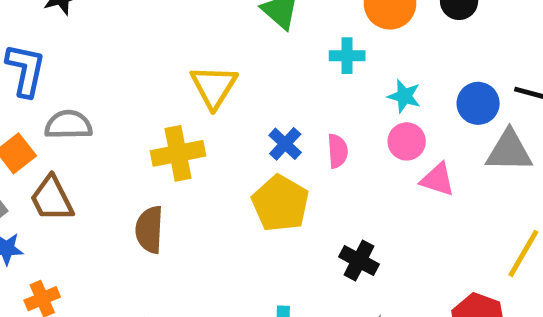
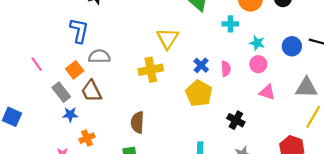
gray triangle: (509, 151) -> (306, 88), moved
pink triangle: (438, 180) -> (267, 92), moved
brown semicircle: (149, 230) -> (137, 122), moved

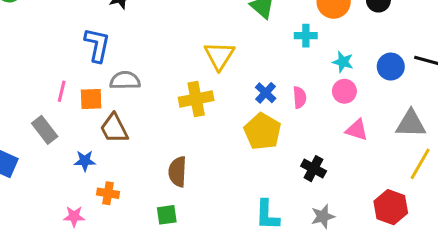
pink line: (37, 64) -> (62, 91), moved, turned 48
orange square: (75, 70) -> (91, 99), turned 36
gray rectangle: (61, 92) -> (45, 130), moved
orange cross: (87, 138) -> (108, 193), turned 32

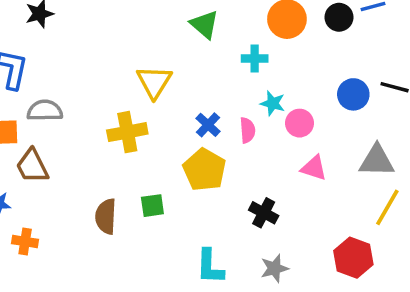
cyan star: (343, 62) -> (273, 103), moved
green square: (167, 215) -> (152, 206), moved

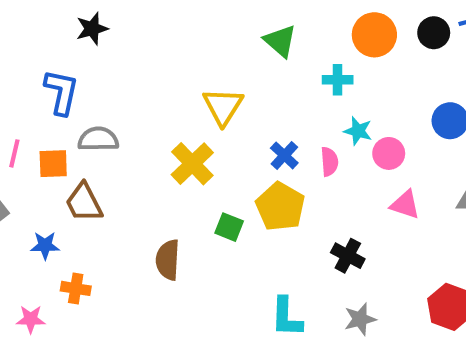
yellow cross: (127, 132) -> (192, 164), turned -33
green square: (152, 206) -> (229, 227), moved, turned 30

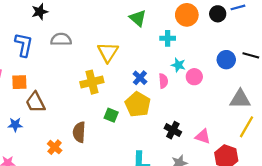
gray semicircle: (98, 139) -> (61, 39), moved
yellow cross: (192, 164) -> (92, 82), turned 30
pink triangle: (405, 205) -> (203, 136), moved
orange cross: (76, 288) -> (55, 147), moved, turned 32

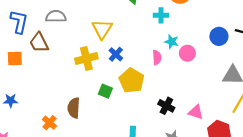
blue cross: (140, 78) -> (116, 54), moved
brown trapezoid: (35, 102) -> (39, 43), moved

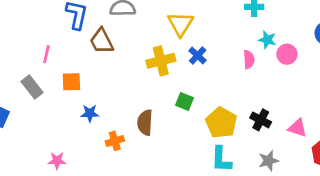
orange square: (15, 58) -> (71, 82), moved
yellow pentagon: (132, 81) -> (221, 123), moved
blue star: (11, 101) -> (90, 113), moved
orange cross: (50, 123) -> (115, 141), turned 32

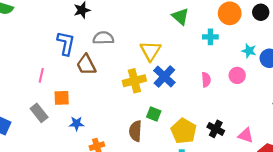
cyan star: (267, 40) -> (249, 51), moved
blue cross: (198, 56) -> (164, 76), size x1.5
gray rectangle: (32, 87) -> (39, 113), moved
brown semicircle: (145, 123) -> (135, 131), moved

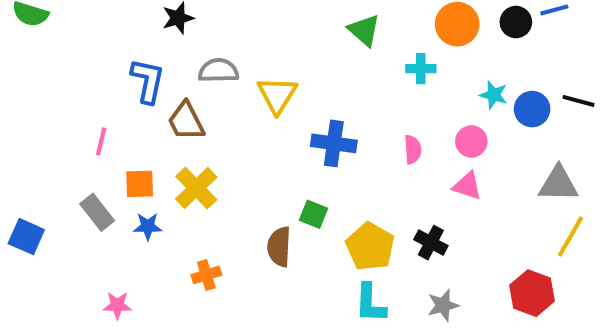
yellow triangle: (150, 51) -> (277, 95), moved
blue cross: (164, 76) -> (334, 143), turned -35
yellow cross: (134, 81) -> (196, 188), moved, turned -30
blue star: (77, 124) -> (148, 226), moved
pink triangle: (246, 135) -> (467, 186), moved

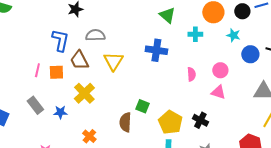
yellow triangle: (277, 95) -> (113, 61), moved
cyan star: (494, 95) -> (233, 35), moved
blue cross: (334, 143) -> (156, 50), moved
orange square: (140, 184) -> (56, 72), moved
orange cross: (206, 275) -> (89, 136), turned -32

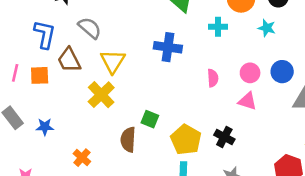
gray semicircle: (95, 35) -> (90, 28), turned 42
blue circle: (250, 54) -> (282, 72), moved
yellow cross: (84, 93) -> (101, 95), moved

